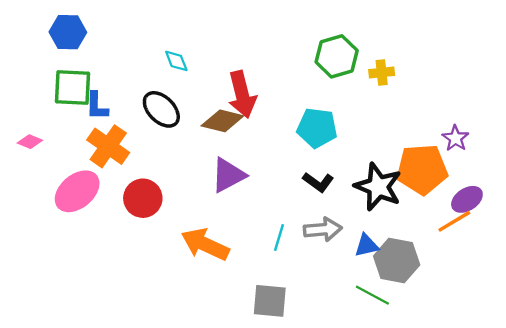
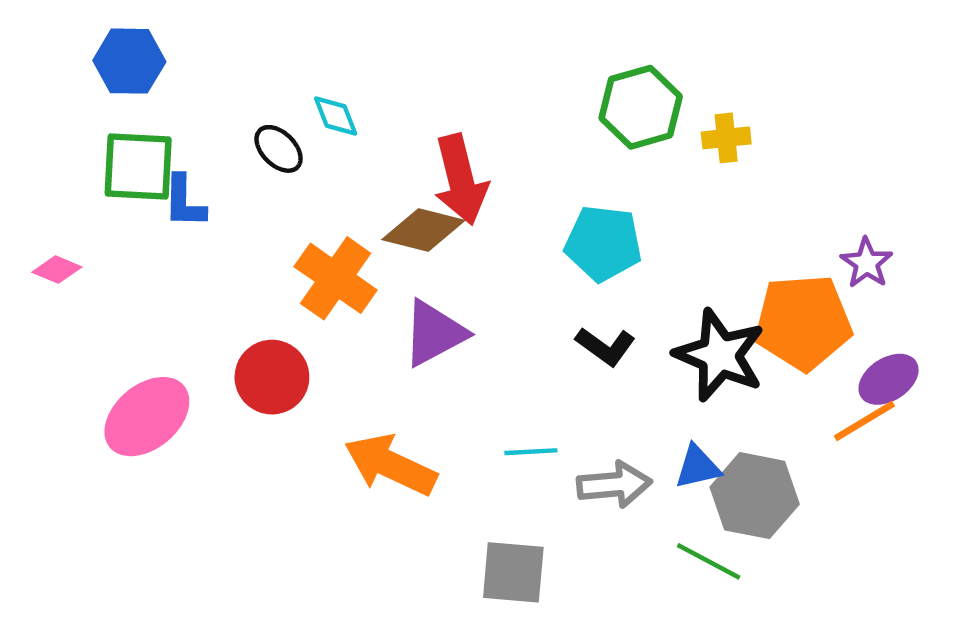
black ellipse: (161, 109) -> (279, 149), moved, size x0.7
orange cross: (108, 146) -> (336, 278), moved
pink ellipse: (77, 191) -> (147, 417), moved
gray arrow: (323, 229) -> (614, 485), moved
cyan line: (279, 237) -> (531, 452), turned 70

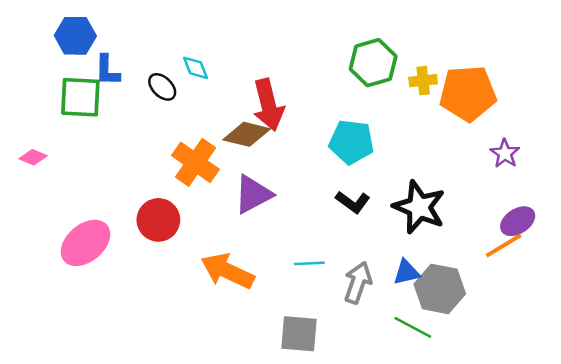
blue L-shape: (184, 202) -> (107, 70), moved
orange pentagon: (803, 322) -> (468, 93), moved
gray arrow: (614, 485) -> (358, 283), turned -66

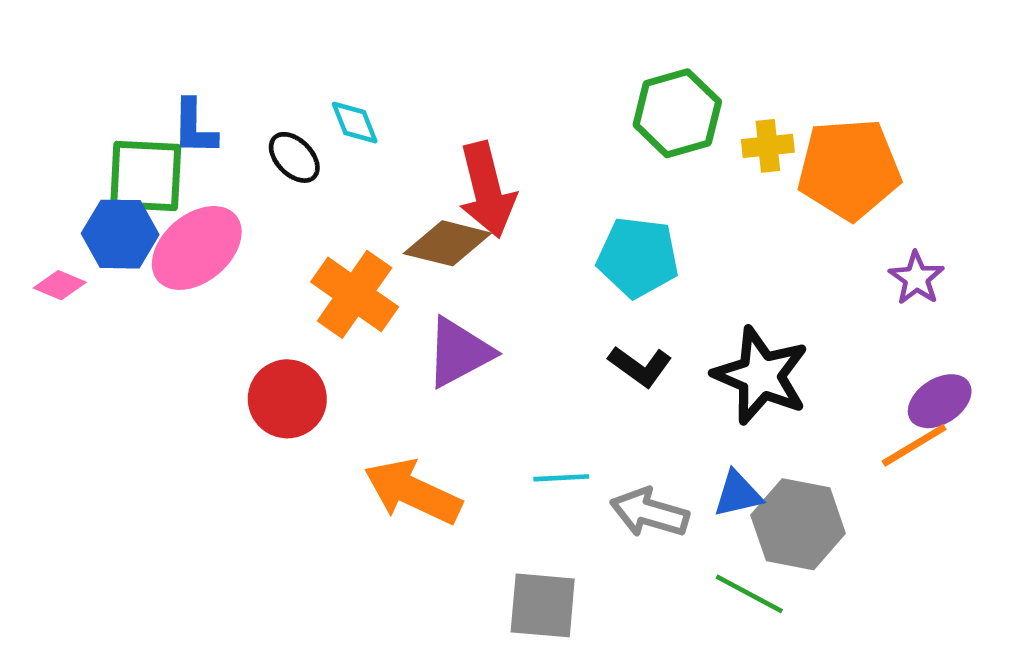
blue hexagon: (75, 36) -> (120, 234), moved
pink ellipse: (86, 243) -> (197, 248), moved
gray arrow: (358, 283) -> (649, 513), turned -93

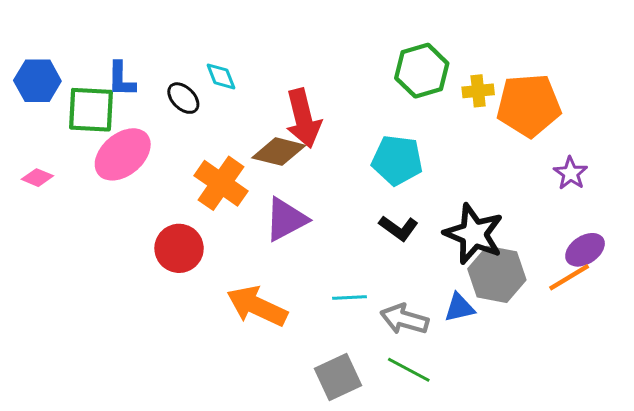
blue hexagon: (120, 234) -> (37, 81), moved
gray hexagon: (798, 524) -> (497, 274), moved
green line: (749, 594) -> (409, 370), moved
gray square: (543, 605) -> (338, 377), turned -30

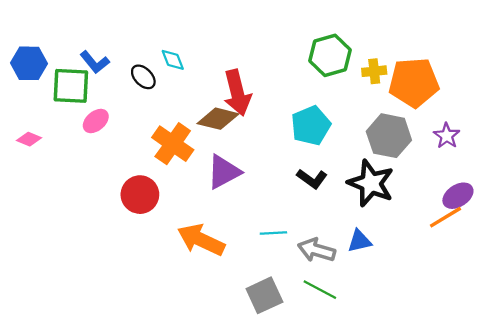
blue L-shape: (121, 79) -> (95, 62), turned -40
pink ellipse: (123, 154) -> (96, 121), size x0.6
cyan pentagon: (397, 160) -> (311, 126), turned -30
gray hexagon: (497, 274) -> (389, 136), moved

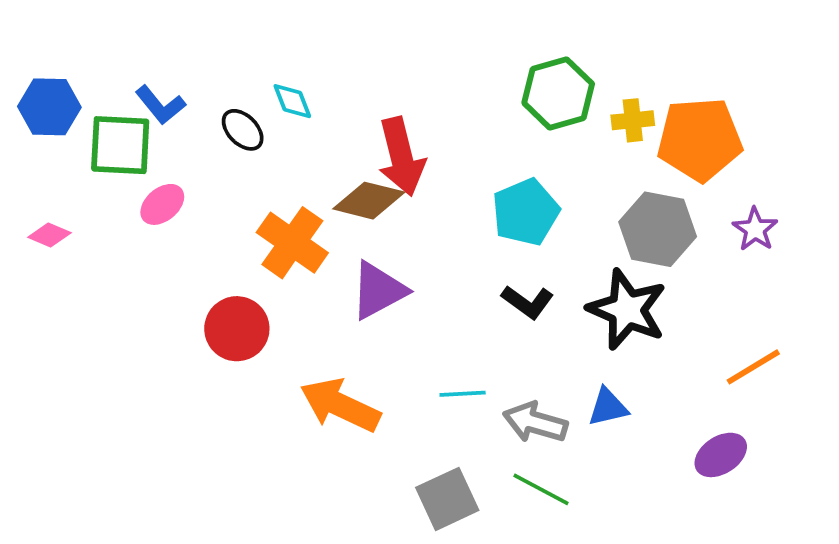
purple ellipse: (458, 196) -> (721, 455), moved

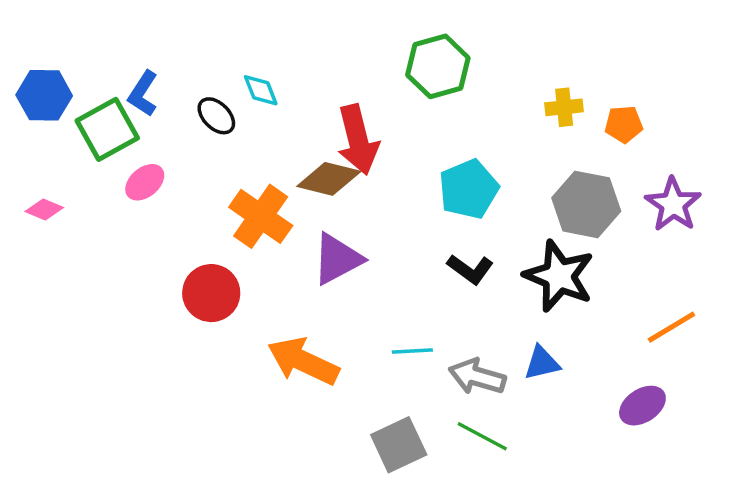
green hexagon: (558, 93) -> (438, 66), moved
blue L-shape: (160, 105) -> (143, 94), turned 72
orange pentagon: (700, 139) -> (624, 124), size x0.5
green square: (120, 145) -> (107, 129), turned -32
purple star: (755, 229) -> (673, 204), size x1.4

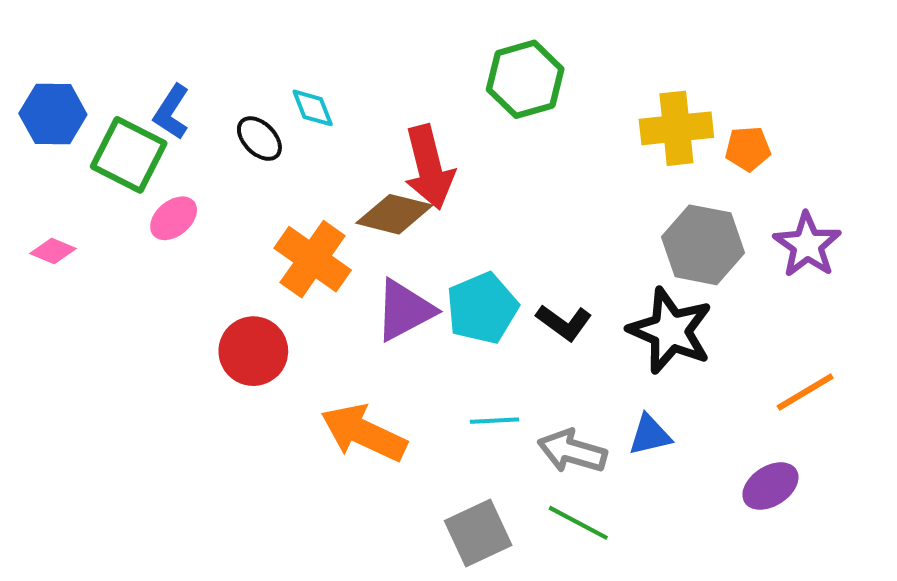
yellow cross: (564, 107) -> (676, 128), size x1.6
green square: (107, 129) -> (129, 155), turned -34
cyan pentagon: (469, 189) -> (482, 308), moved

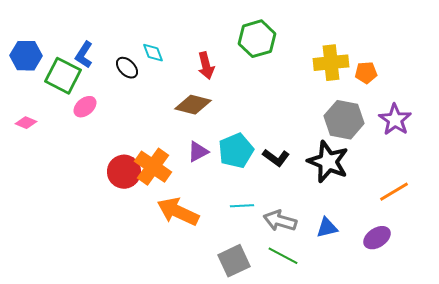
red arrow: (429, 167) -> (206, 66), moved, size x0.7
orange cross: (313, 259) -> (153, 167), moved
purple triangle: (405, 310) -> (198, 152), size x0.7
blue triangle: (650, 435) -> (327, 228), moved

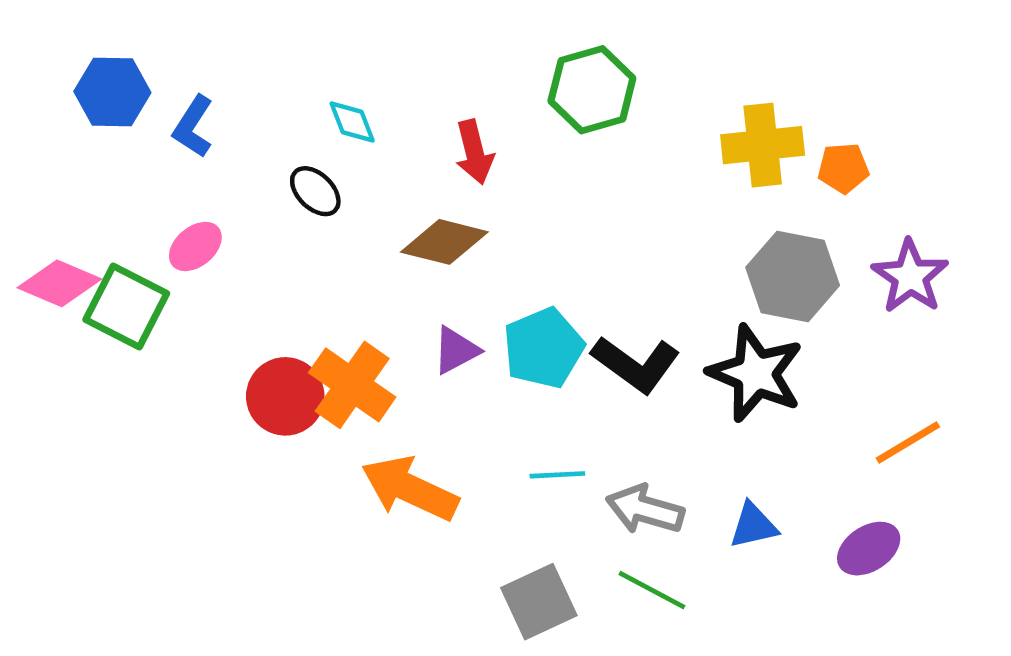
blue hexagon: (26, 56) -> (112, 92), moved
black ellipse: (127, 68) -> (315, 191), moved
green square: (63, 76) -> (126, 306), moved
pink diamond: (26, 123) -> (59, 283), size x1.6
black L-shape: (276, 158) -> (636, 364), size x1.4

